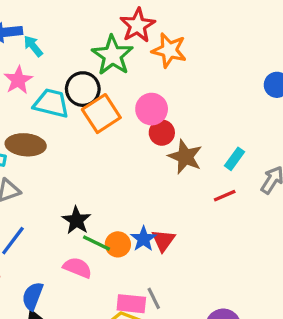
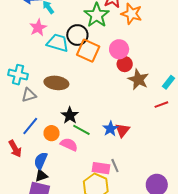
orange square: (101, 114) -> (88, 51), turned -35
brown ellipse: (26, 145) -> (56, 83), moved
orange circle: (118, 244) -> (52, 133), moved

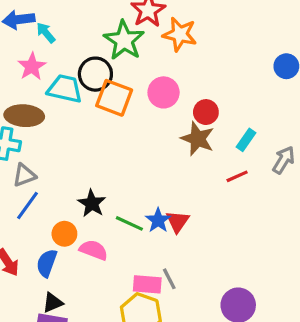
red circle: (125, 64) -> (206, 112), moved
brown ellipse: (56, 83) -> (24, 116), moved
blue line: (30, 126) -> (28, 206), moved
green line: (81, 130) -> (129, 223), moved
blue semicircle: (41, 161) -> (47, 263), moved

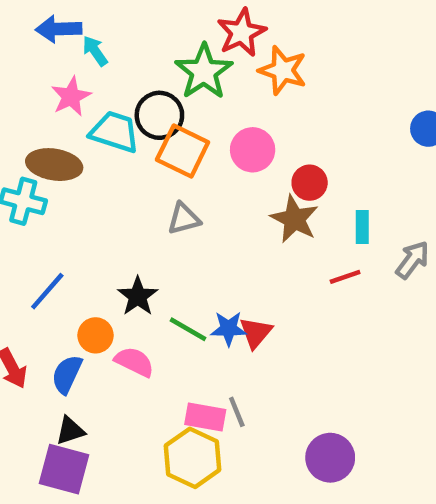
cyan rectangle: (246, 140) -> (362, 227), turned -40
gray triangle: (24, 175) -> (184, 219), moved
blue star: (158, 220) -> (229, 329), turned 30

